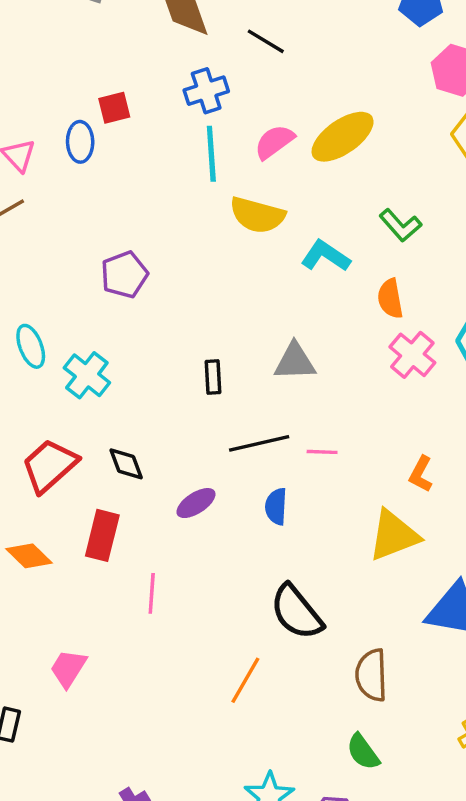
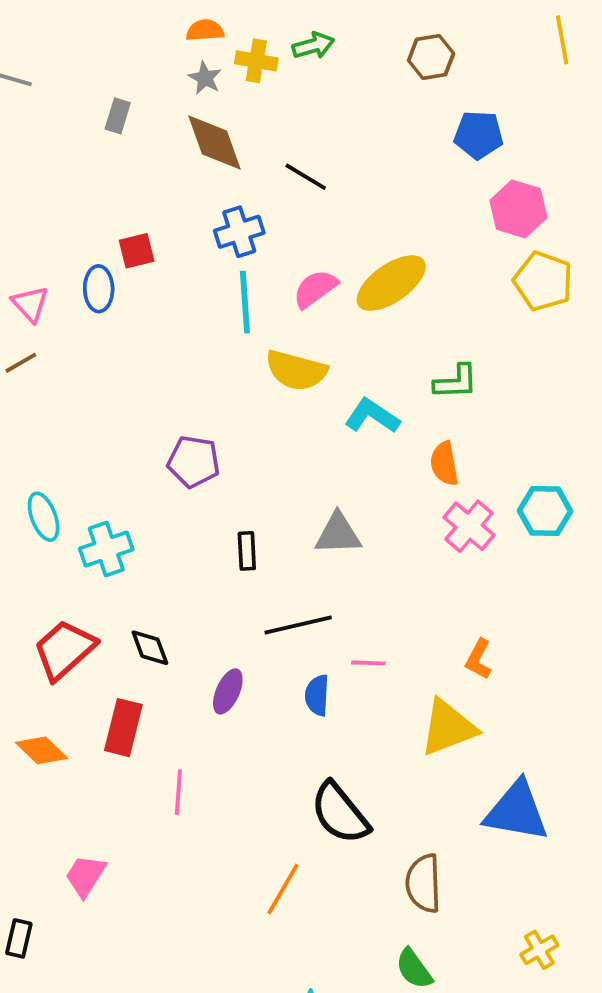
green L-shape: (400, 225) -> (456, 382), turned -51
purple pentagon: (124, 275) -> (194, 462), moved, turned 30
cyan cross: (87, 375) -> (106, 549), turned 33
pink line: (322, 452) -> (368, 663), moved
purple ellipse: (196, 503) -> (228, 691), turned -33

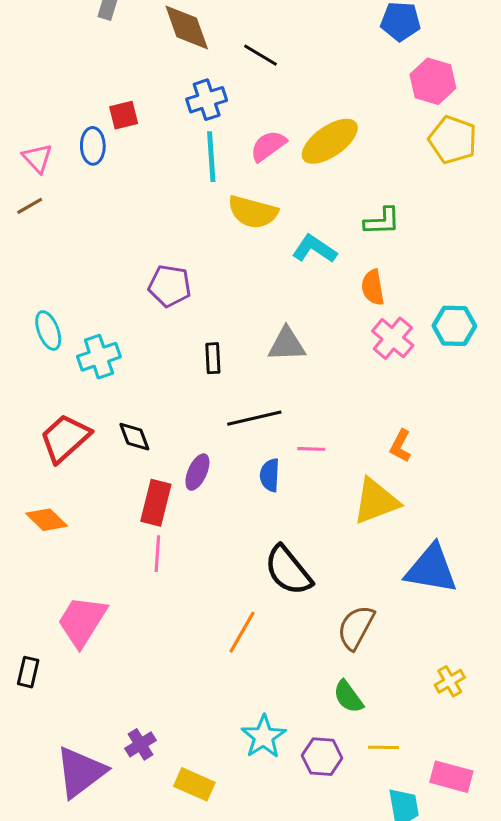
red rectangle: (123, 728) -> (156, 503), moved
pink trapezoid: (85, 876) -> (82, 621), size x1.5
brown semicircle: (423, 883) -> (356, 627), turned 30

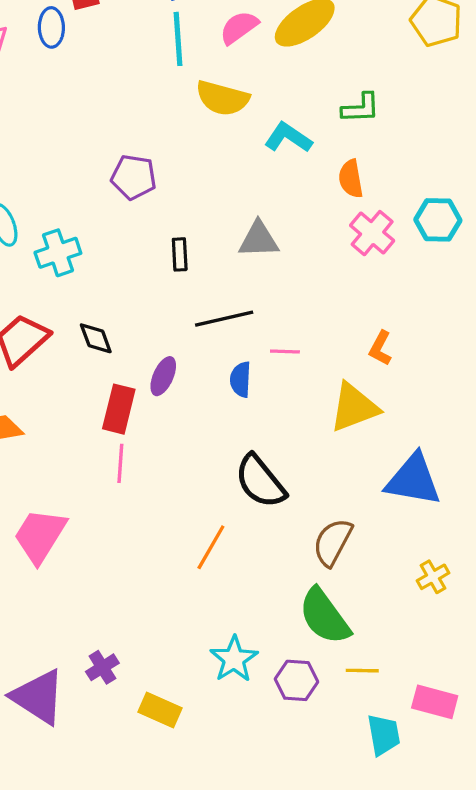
yellow cross: (450, 681) -> (433, 577), moved
green semicircle: (348, 697) -> (324, 616), size x1.6
purple triangle: (80, 772) -> (38, 697), turned -50

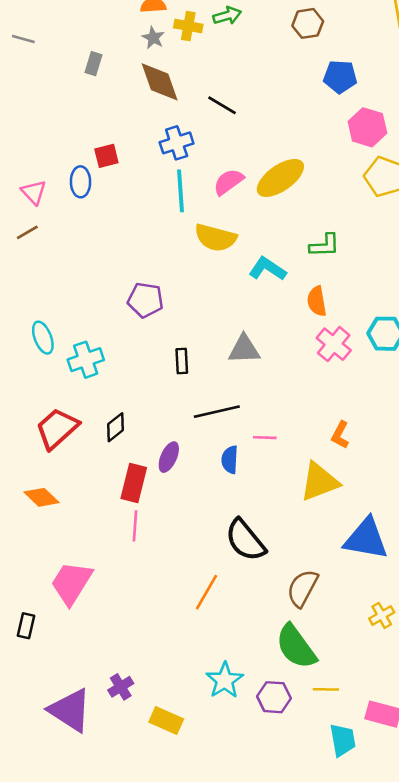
black diamond: (96, 338) -> (116, 427), turned 72

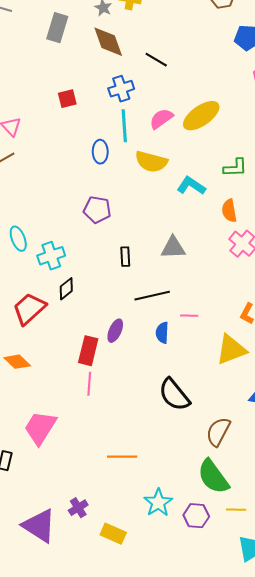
gray rectangle: (93, 64) -> (57, 28), size x1.6
blue ellipse: (80, 182) -> (100, 152), moved
black diamond: (116, 427) -> (66, 289), moved
orange line: (206, 592) -> (122, 457), moved, turned 60

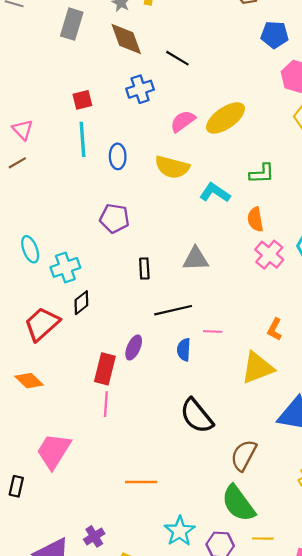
cyan line: (124, 126) -> (82, 139), moved

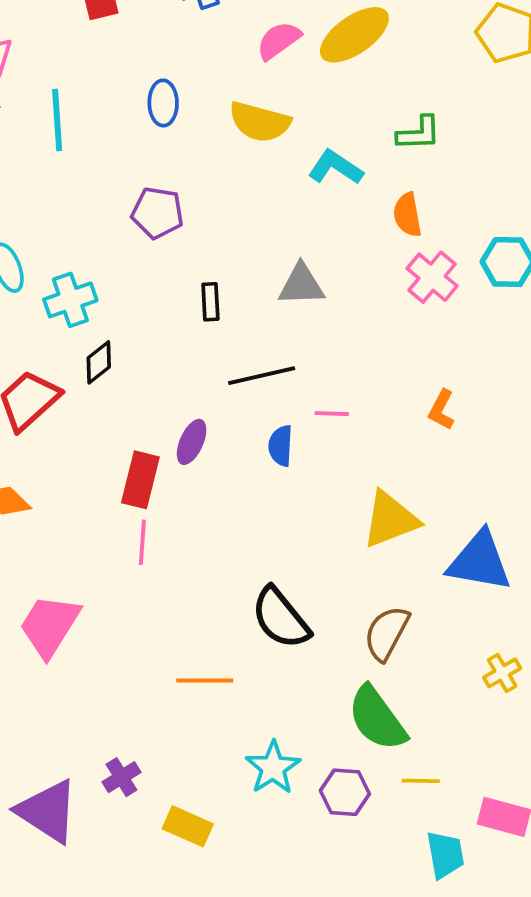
cyan line: (82, 139) -> (57, 120), moved
yellow triangle: (258, 368) -> (390, 520), moved
black semicircle: (197, 416) -> (281, 618), moved

